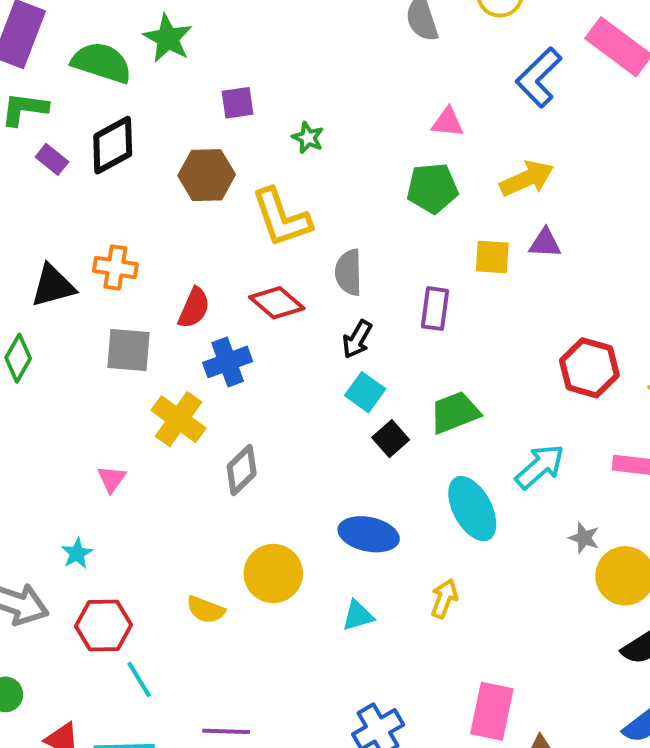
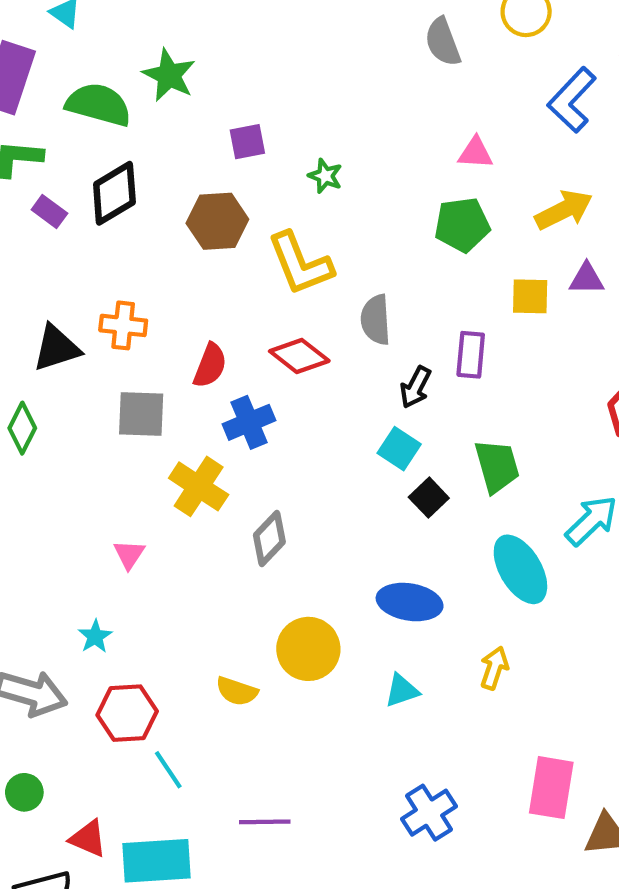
black arrow: (357, 339) -> (415, 387), moved
green trapezoid: (455, 412) -> (497, 466), turned 98

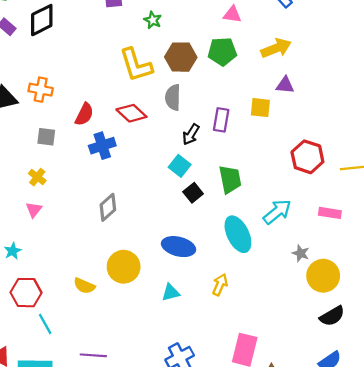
brown hexagon: (217, 221) -> (181, 57), moved
yellow square: (530, 296) -> (260, 108), moved
gray square: (141, 414) -> (46, 137), size x0.7
yellow cross: (199, 486) -> (37, 177), moved, size x0.6

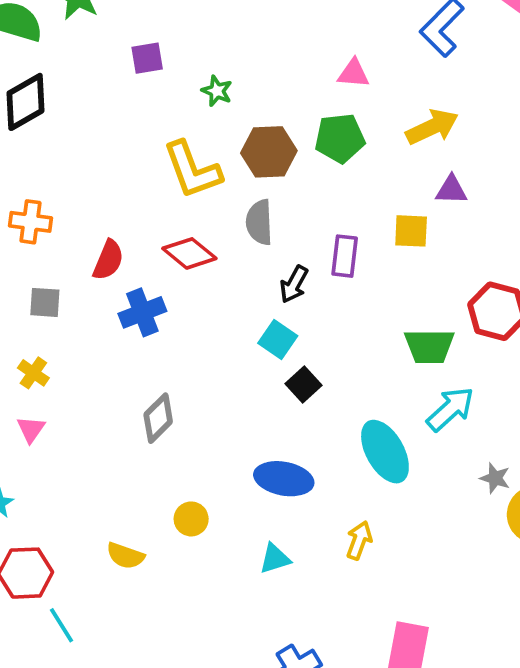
green trapezoid: (230, 179) -> (429, 346), moved, turned 104
yellow circle: (124, 267) -> (191, 519), size x0.6

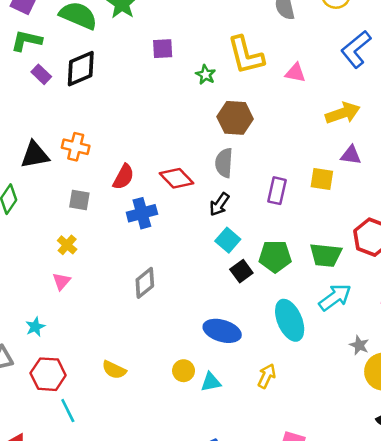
green pentagon: (340, 138) -> (275, 256), moved
yellow L-shape: (192, 170) -> (246, 55), moved
black arrow: (294, 284) -> (219, 204), moved
yellow circle: (191, 519) -> (184, 371), moved

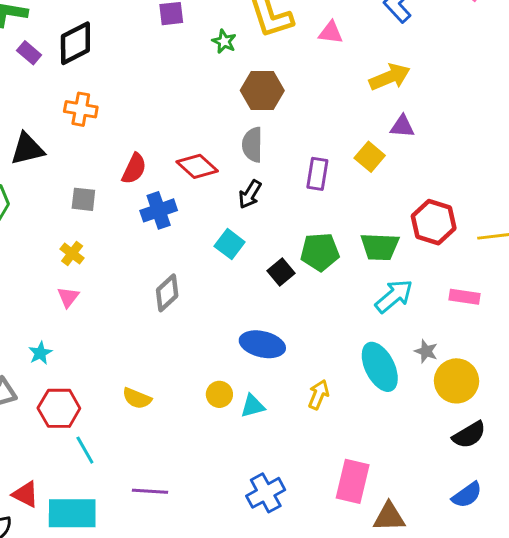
orange cross: (76, 147) -> (81, 109), moved
yellow square: (322, 179) -> (370, 157), turned 35
cyan square: (228, 240) -> (230, 244), moved
cyan ellipse: (290, 320) -> (380, 367), moved

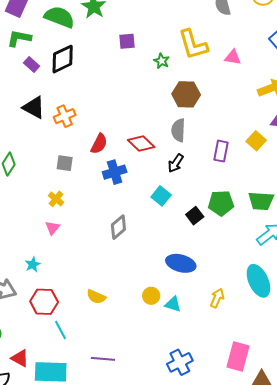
orange cross: (81, 109) -> (65, 116), moved, turned -35
black triangle: (27, 149) -> (34, 107), moved, turned 40
cyan triangle: (253, 406) -> (173, 304), turned 30

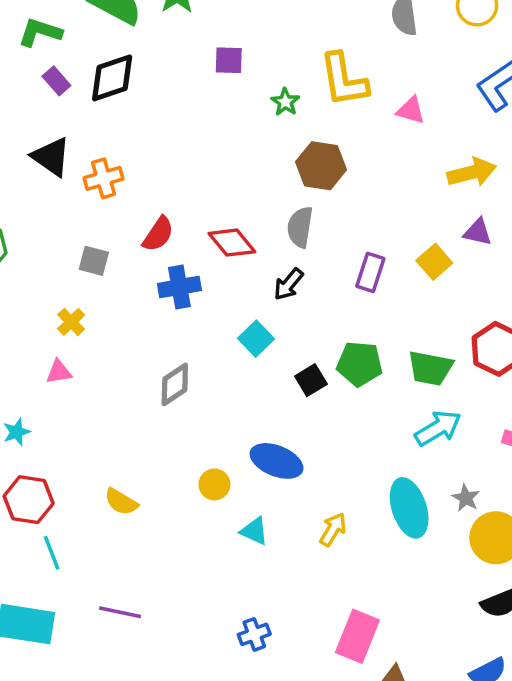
pink triangle: (52, 228) -> (59, 372), turned 35
yellow circle: (151, 296) -> (214, 484), moved
blue cross: (180, 362) -> (254, 634), size x0.7

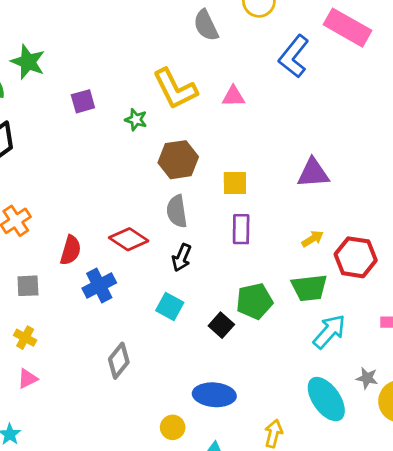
yellow arrow: (472, 172) -> (313, 239), moved, size x0.6
purple triangle: (478, 232) -> (313, 173), size x1.4
yellow square: (434, 262) -> (235, 183), moved, turned -32

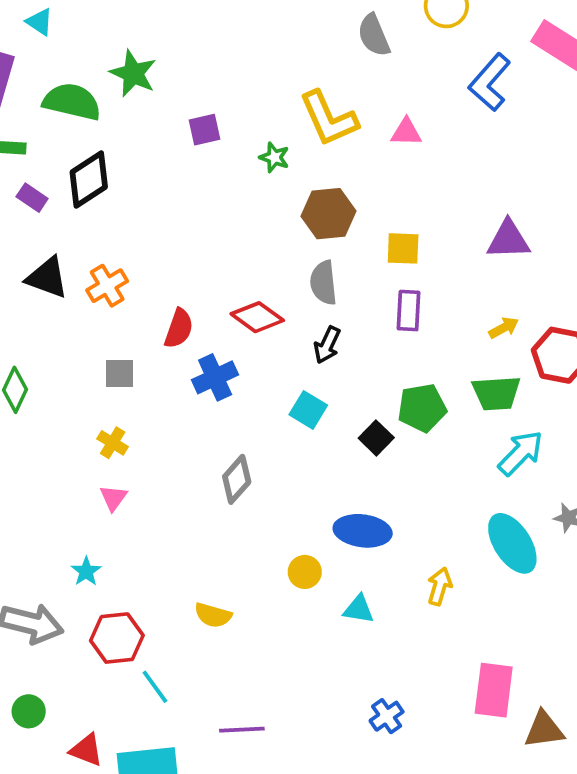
pink triangle: (28, 379) -> (113, 498), turned -30

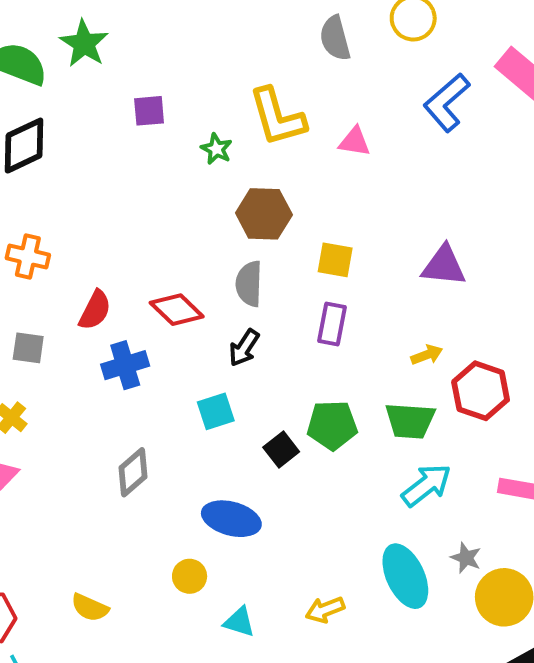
orange cross: (107, 286) -> (28, 256), turned 36
cyan square: (308, 410) -> (216, 411), turned 33
blue ellipse: (363, 531) -> (231, 519), moved
yellow arrow: (440, 586) -> (325, 610), turned -135

